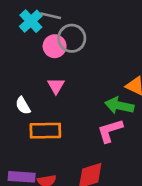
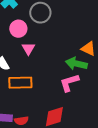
pink circle: (55, 46) -> (18, 29), moved

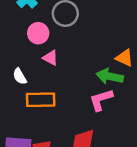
pink triangle: (28, 49) -> (51, 58), turned -32

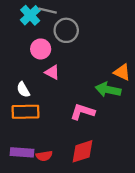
orange rectangle: (41, 100) -> (26, 112), moved
pink L-shape: (101, 100) -> (82, 112), moved, turned 35

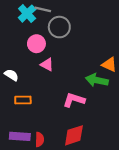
white semicircle: (23, 90) -> (11, 75), moved, turned 152
orange rectangle: (26, 112) -> (23, 100), size x0.7
red semicircle: (44, 156) -> (40, 139), turned -80

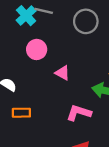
gray circle: (59, 27) -> (86, 21), moved
pink triangle: (47, 65) -> (62, 73), moved

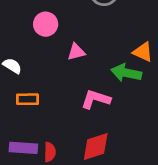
pink triangle: (62, 73) -> (76, 52), turned -42

